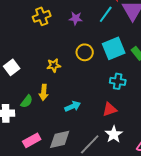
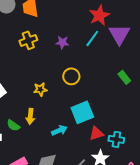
cyan square: (114, 48) -> (82, 112), moved
cyan cross: (118, 81) -> (116, 139), moved
green semicircle: (27, 101) -> (13, 125), turned 88

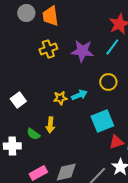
purple star: (62, 42) -> (82, 51), size x1.6
yellow circle: (71, 76) -> (108, 82), moved
cyan arrow: (59, 130) -> (79, 95), moved

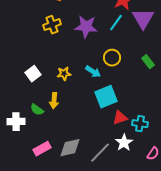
cyan arrow: (79, 95) -> (93, 72), moved, turned 56
white square: (18, 100) -> (33, 74), moved

